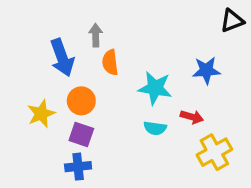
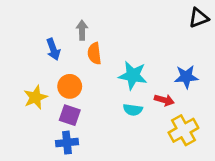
blue arrow: (62, 58) -> (53, 49), size x0.7
blue star: (206, 70) -> (186, 77), moved

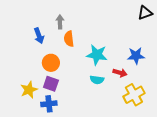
yellow star: (35, 97) -> (29, 90), moved

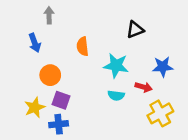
black triangle: (145, 13) -> (135, 30), moved
gray arrow: (60, 22) -> (49, 15), moved
blue arrow: (39, 36) -> (35, 43), moved
orange circle: (51, 63) -> (50, 75), moved

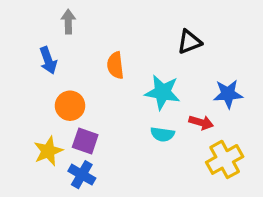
blue cross: (59, 124) -> (82, 175), turned 36

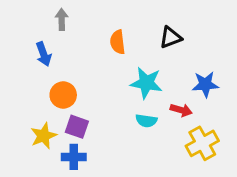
orange semicircle: (115, 65) -> (118, 42), moved
blue cross: (82, 175) -> (74, 157), turned -30

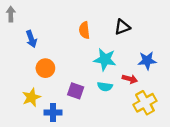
gray arrow: (62, 19) -> (11, 14), moved
purple square: (77, 127) -> (76, 91), moved

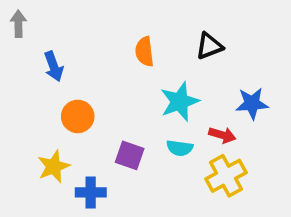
cyan star: (105, 59) -> (180, 102), turned -30
yellow cross: (145, 103) -> (226, 176), moved

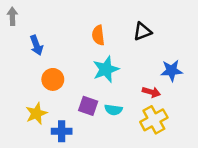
cyan star: (180, 102) -> (106, 69), moved
cyan semicircle: (180, 148) -> (113, 110), moved

